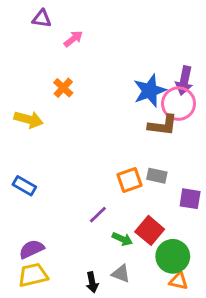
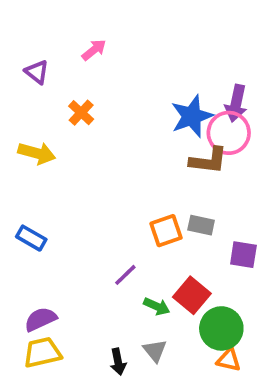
purple triangle: (42, 19) -> (37, 72), moved, turned 30
gray triangle: (121, 274) -> (155, 351), turned 30

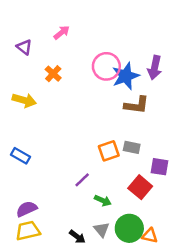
pink circle: (229, 133) -> (106, 66), moved
red square: (192, 295) -> (140, 187), moved
green circle: (221, 328) -> (129, 228), moved
black arrow: (118, 362) -> (77, 237), turned -42

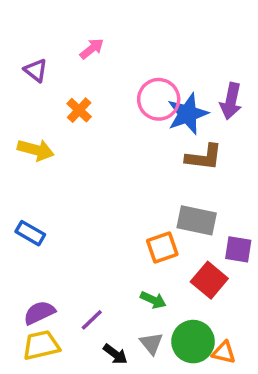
gray rectangle: (132, 147) -> (197, 220), size x1.5
orange square: (109, 151) -> (162, 248), moved
purple line: (82, 180) -> (92, 320), moved

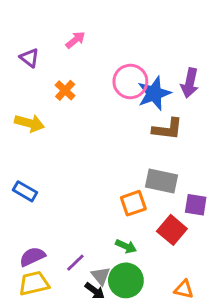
green circle: (193, 342) -> (126, 280), moved
gray triangle: (151, 343) -> (101, 276), moved

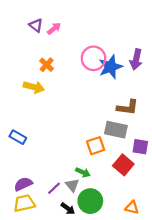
purple triangle: (29, 58) -> (36, 25), moved
yellow arrow: (29, 123) -> (34, 87), moved
brown L-shape: (167, 129) -> (128, 107), moved
green arrow: (126, 246) -> (83, 172), moved
gray triangle: (101, 276) -> (72, 185), moved

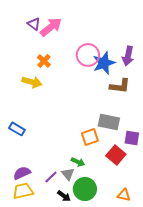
pink arrow: (54, 28) -> (51, 27), size x1.6
brown L-shape: (128, 107) -> (120, 86), moved

